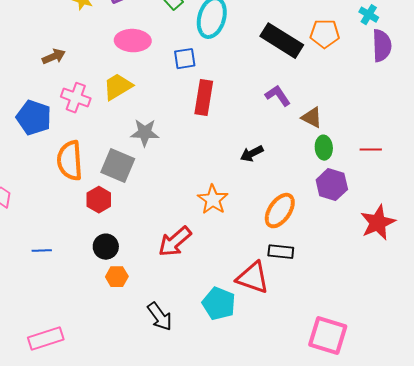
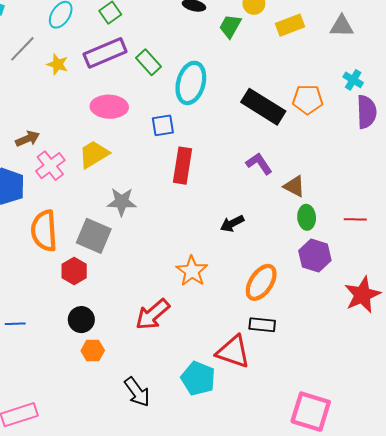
brown arrow: (54, 57) -> (28, 139), moved
pink cross: (76, 98) -> (50, 166), turned 32

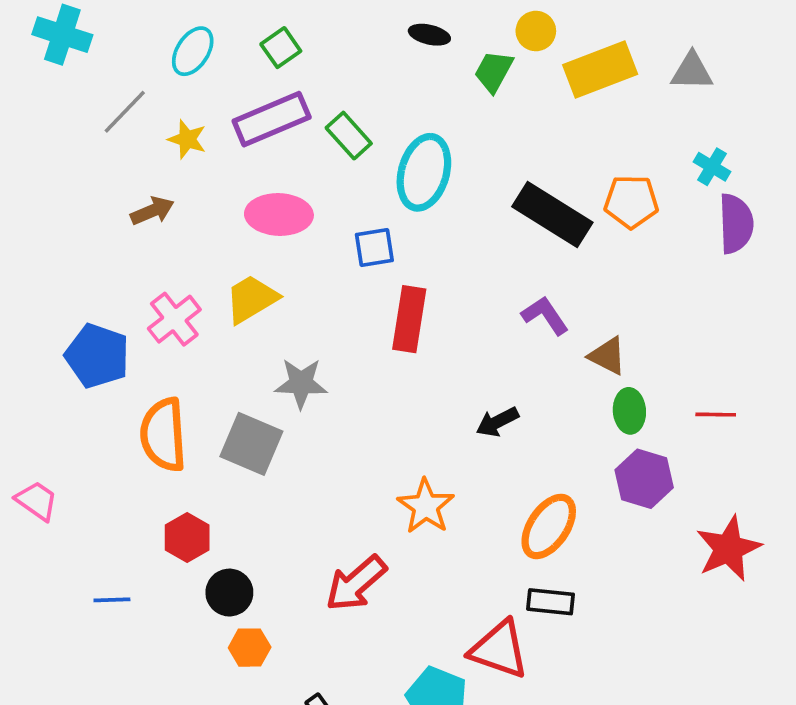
yellow rectangle: (290, 25) -> (600, 70), size x1.4
brown arrow: (28, 139) -> (152, 211), moved
red hexagon: (74, 271) -> (187, 537), moved

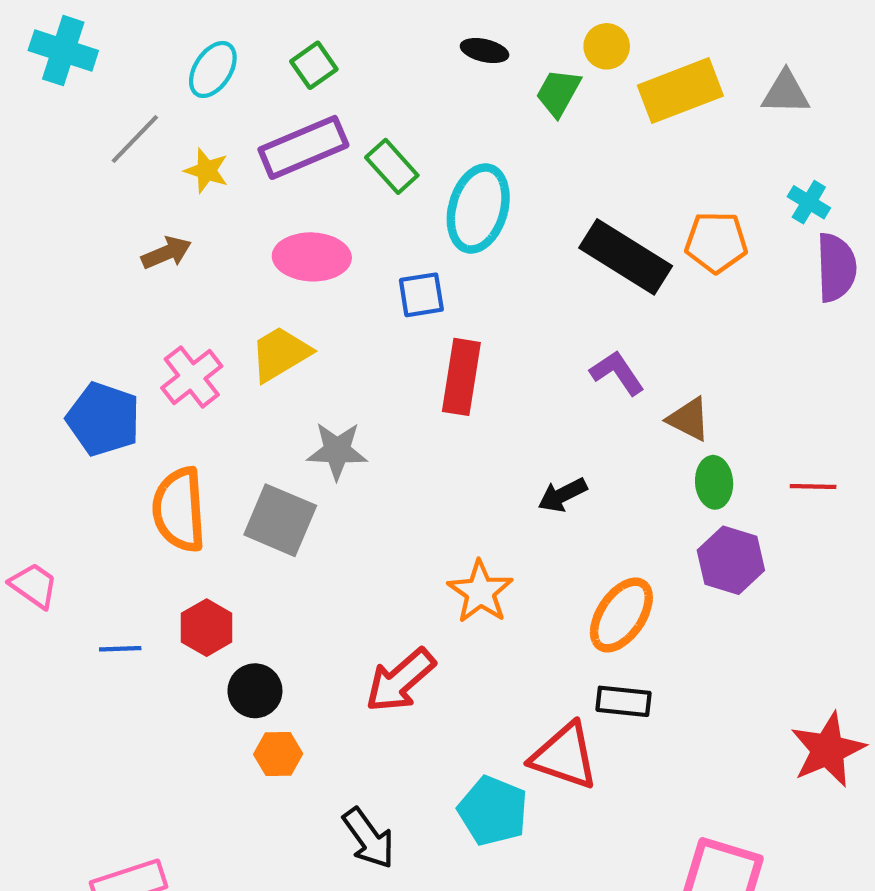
red star: (729, 548) -> (828, 750), moved
blue line: (112, 600) -> (120, 649), moved

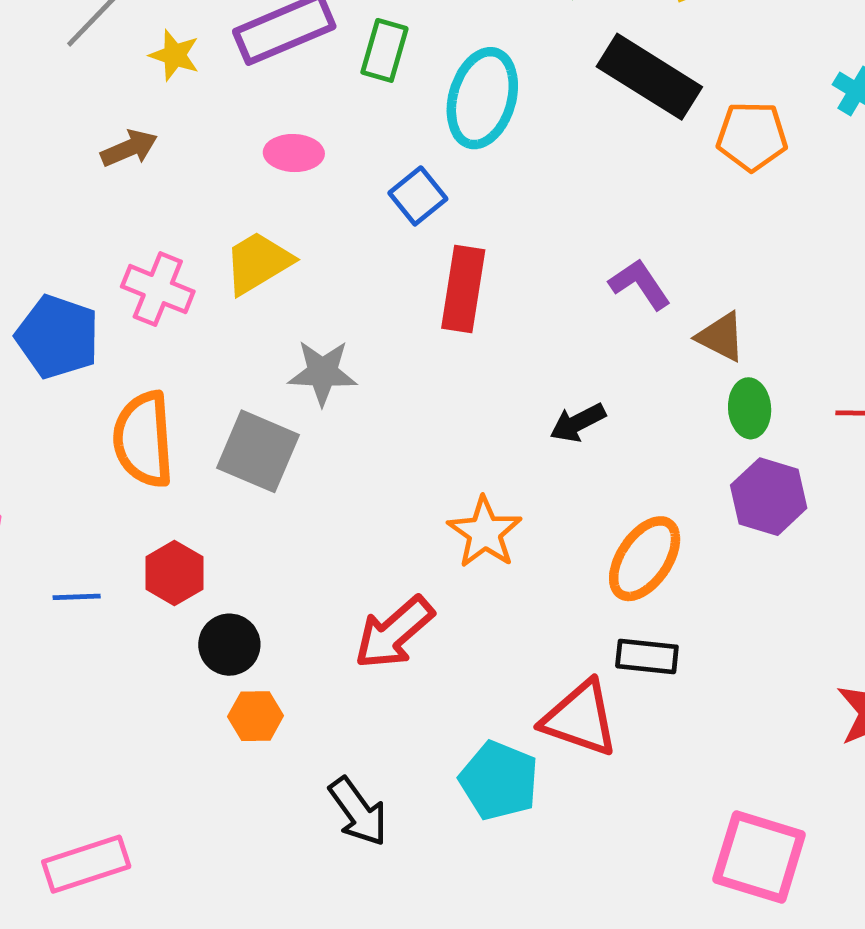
green rectangle: (392, 166) -> (384, 50), turned 58
pink ellipse: (312, 257) -> (294, 153), size x0.7
black rectangle: (626, 257) -> (649, 77), moved
blue square: (421, 295) -> (418, 196), turned -30
pink cross: (192, 377) -> (158, 289), turned -30

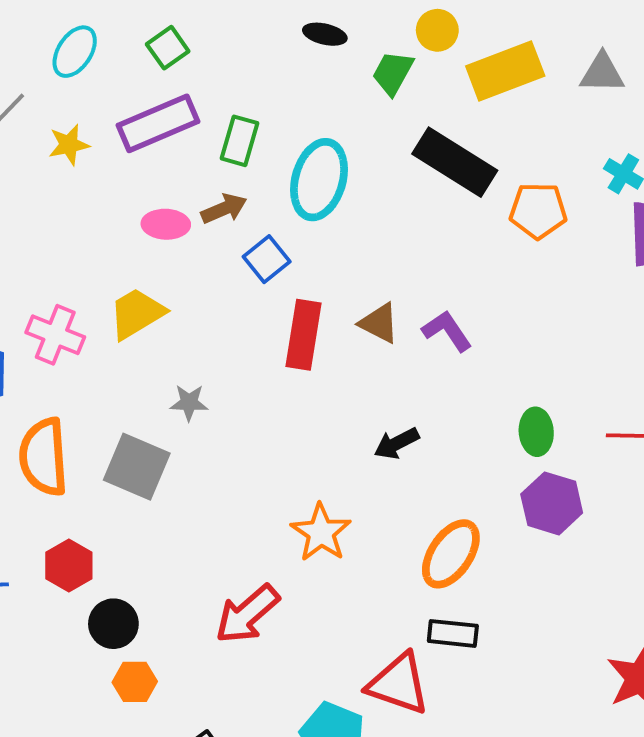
yellow star: (174, 55) -> (69, 145), turned -30
brown arrow: (129, 148) -> (224, 209), moved
brown triangle: (721, 337) -> (379, 323), moved
gray star: (322, 373) -> (189, 403), size x0.7

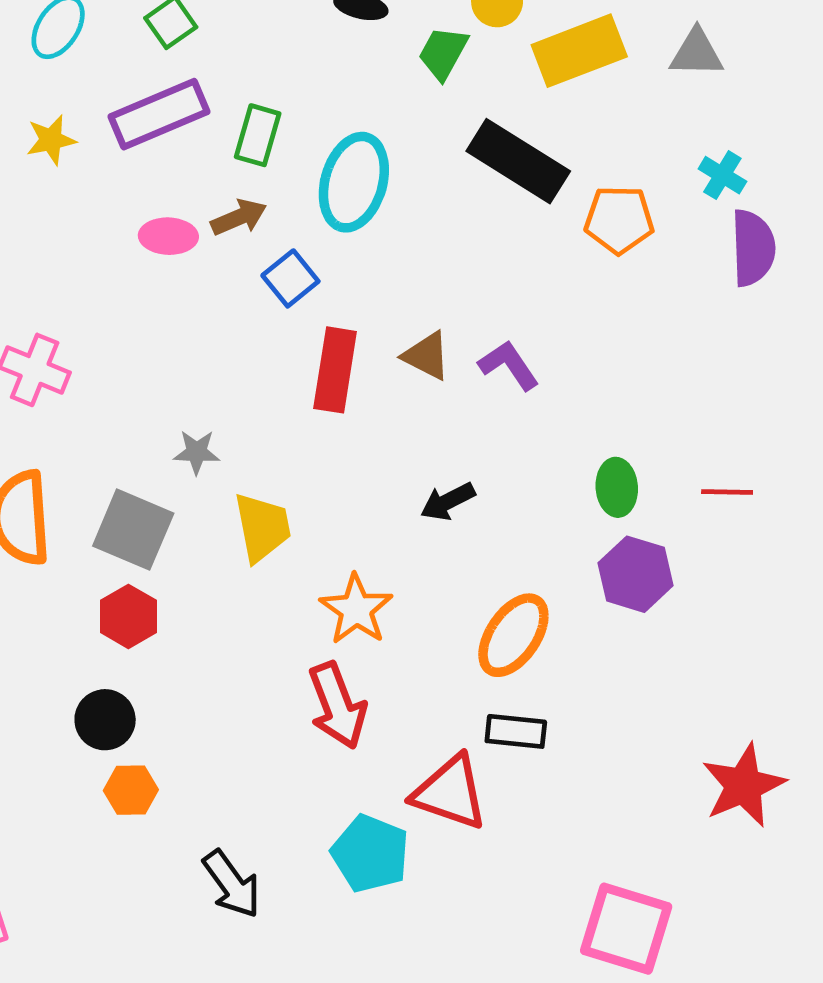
yellow trapezoid: (137, 313) -> (262, 527), moved, turned 110
red hexagon: (69, 566) -> (128, 616), moved
red arrow: (247, 614) -> (337, 706), moved, turned -70

